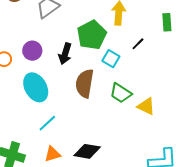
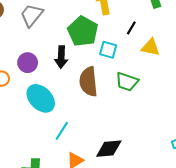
yellow triangle: (146, 106) -> (151, 47), moved

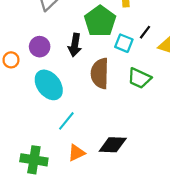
black line: (131, 28) -> (145, 32), moved

